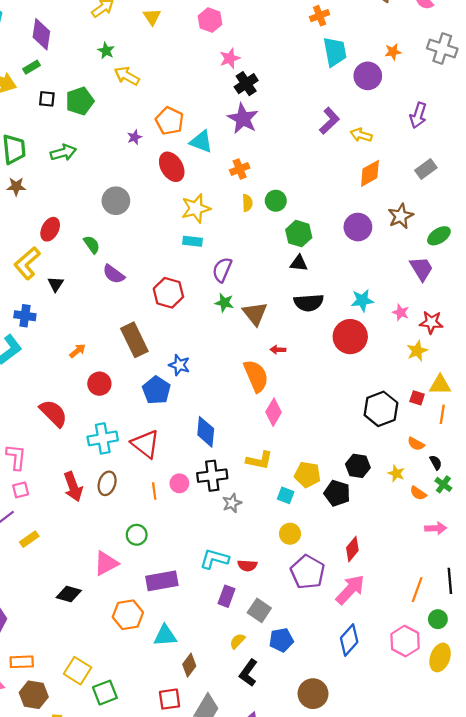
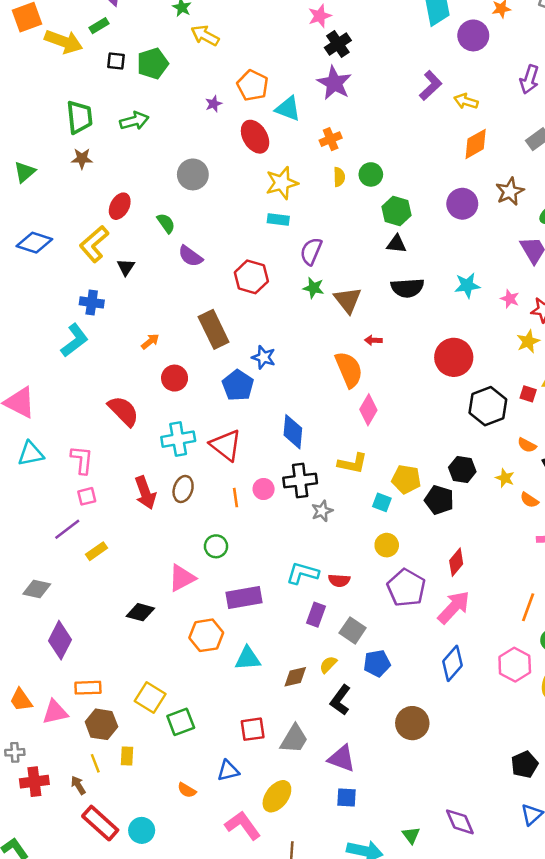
red circle: (350, 337) -> (454, 357), moved
brown diamond: (189, 665) -> (295, 677), moved, turned 40

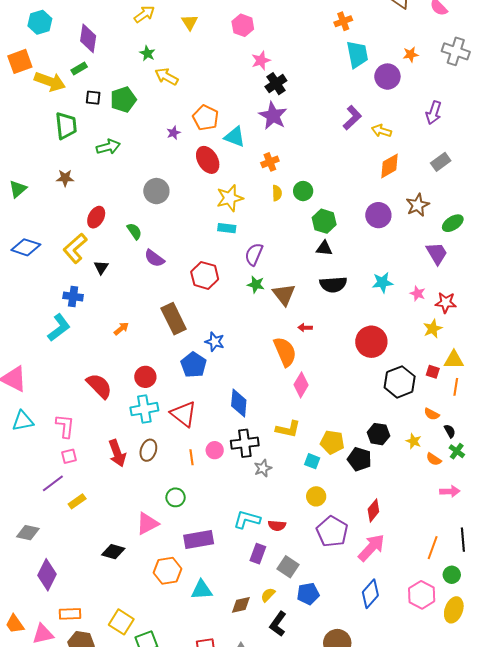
green trapezoid: (79, 117) -> (66, 126), moved
red circle: (175, 378) -> (145, 377), moved

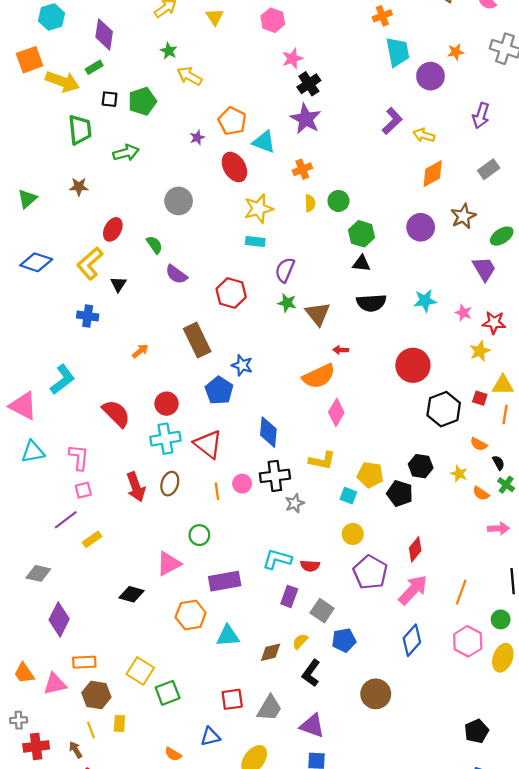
cyan L-shape: (59, 328) -> (62, 380), moved
orange semicircle: (285, 352) -> (319, 376), turned 88
orange line: (433, 548) -> (461, 592), moved

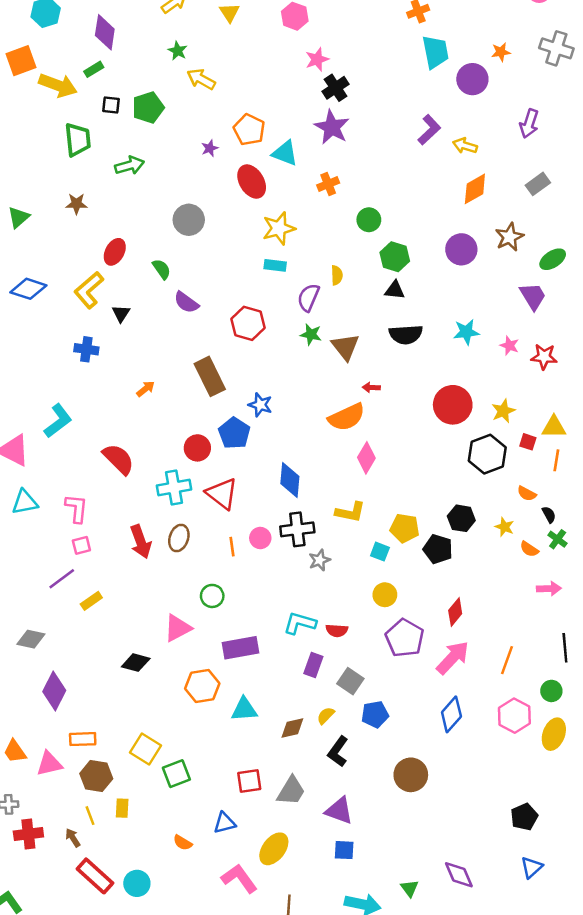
yellow semicircle: (310, 203) -> (337, 275), moved
yellow star: (480, 351) -> (503, 411), moved
red circle: (167, 404) -> (197, 448), moved

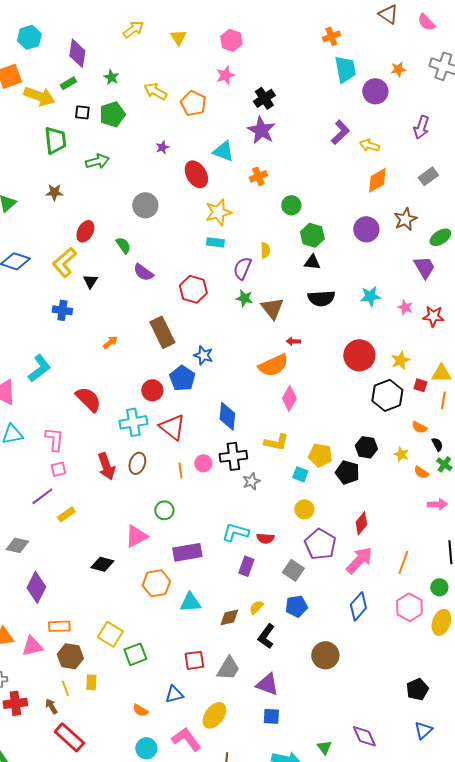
green star: (178, 51) -> (111, 77), moved
pink star: (317, 59) -> (225, 75), moved
orange pentagon: (249, 130) -> (193, 103), moved
gray square: (350, 681) -> (293, 570), moved
cyan circle: (137, 883) -> (146, 748), moved

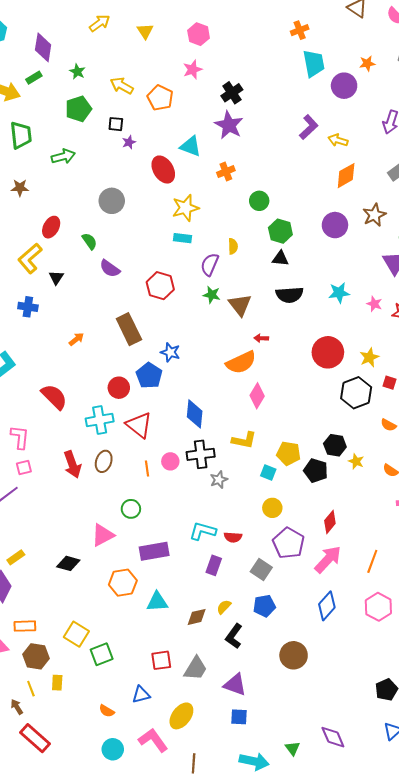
black square: (82, 112) -> (116, 124), moved
yellow star: (401, 454) -> (356, 461), moved
yellow rectangle: (66, 514) -> (16, 557), moved

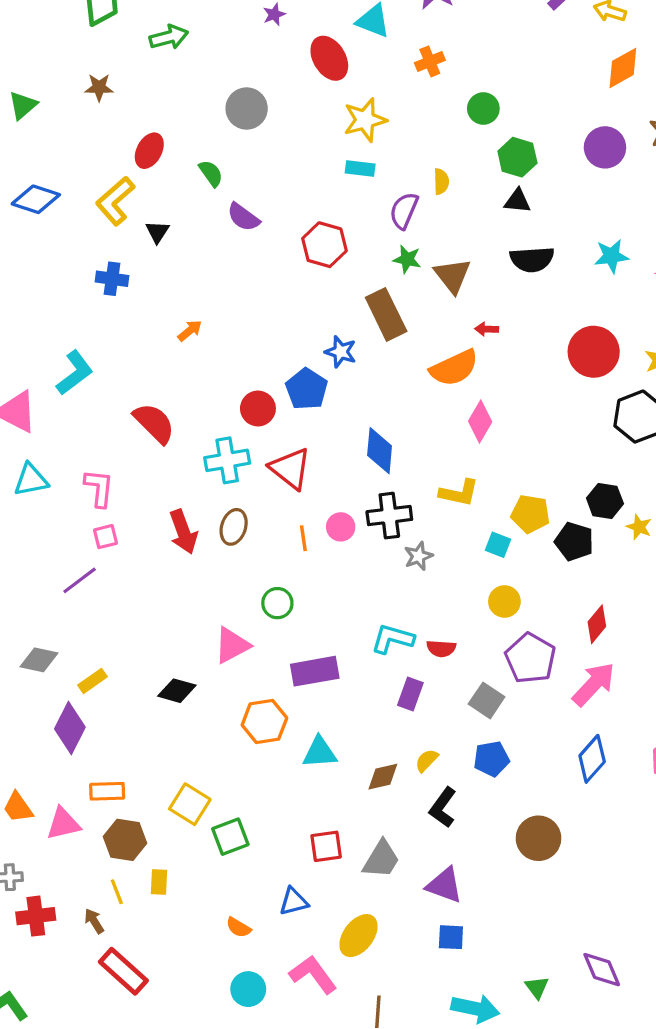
brown rectangle: (129, 329) -> (386, 314), moved

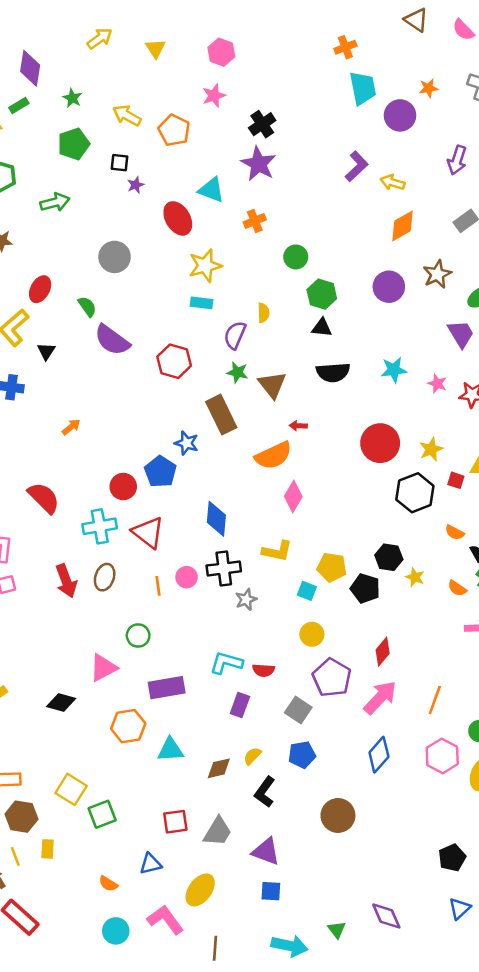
purple semicircle: (243, 217) -> (112, 340), size x1.4

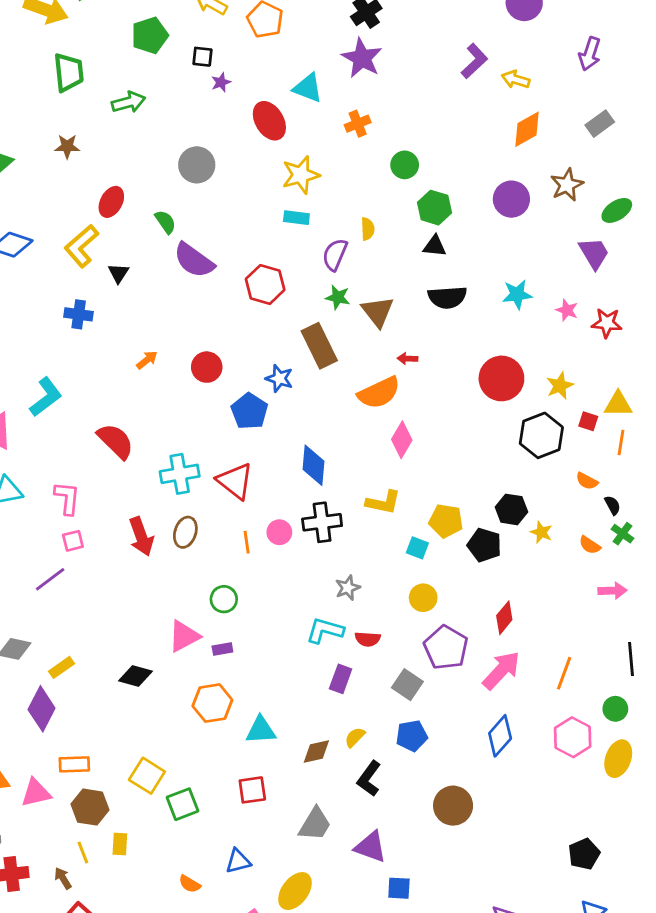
red circle: (123, 487) -> (207, 367), moved
gray star: (246, 599) -> (348, 588), moved
purple rectangle: (167, 688) -> (222, 649), moved, size x0.5
red square: (175, 822) -> (252, 790), moved
blue square: (271, 891) -> (399, 888), moved

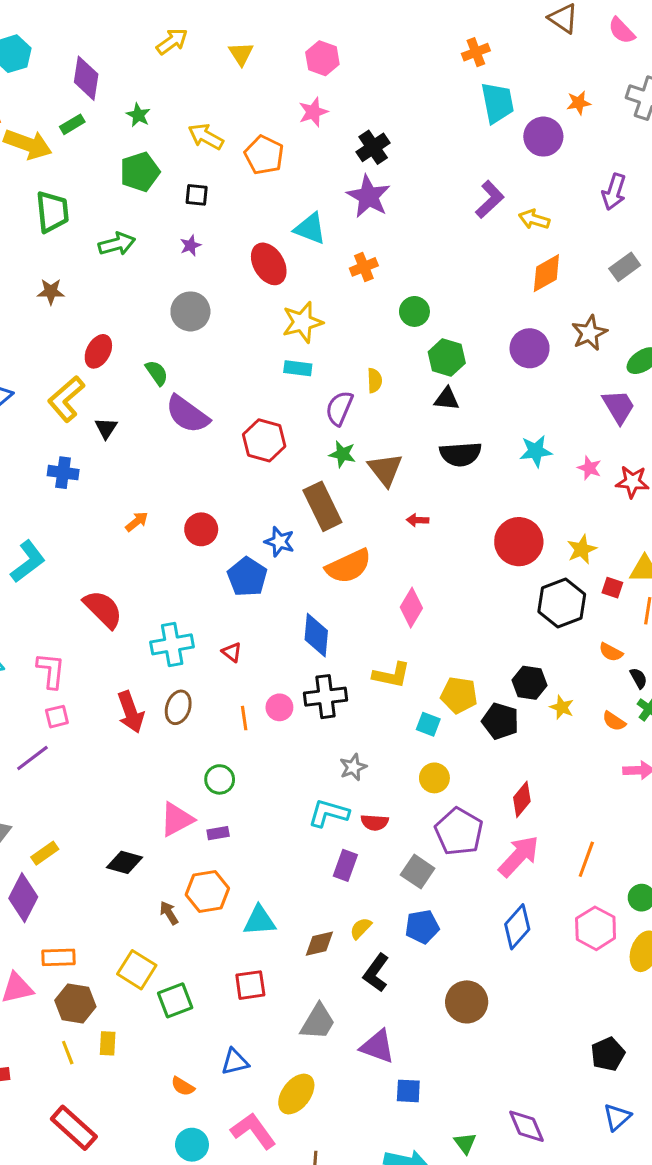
purple star: (221, 82) -> (190, 245), moved
orange semicircle: (379, 393) -> (348, 566), moved
red triangle: (235, 481) -> (232, 652), size x0.5
brown arrow: (63, 878) -> (169, 913), moved

